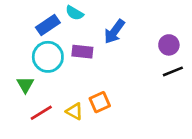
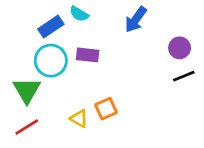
blue arrow: (114, 32) -> (136, 20), moved
green triangle: (25, 85) -> (27, 90), size x1.5
red line: (41, 113) -> (27, 127), moved

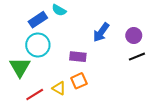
blue arrow: (136, 20) -> (101, 32), moved
purple rectangle: (88, 55) -> (78, 57), moved
red line: (27, 127) -> (35, 95), moved

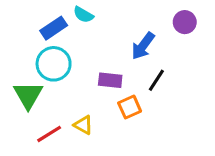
purple circle: (134, 36) -> (185, 22), moved
black line: (137, 57) -> (156, 80), moved, turned -35
orange square: (79, 81) -> (130, 107), moved

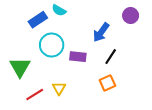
cyan circle: (54, 64) -> (52, 45), moved
orange square: (130, 107) -> (107, 83), moved
yellow triangle: (83, 125) -> (59, 88), turned 32

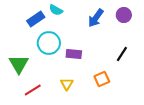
blue arrow: (101, 32) -> (96, 18), moved
black line: (111, 57) -> (122, 54), moved
yellow triangle: (59, 88) -> (67, 84), moved

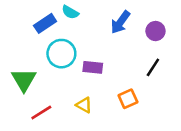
purple circle: (124, 15) -> (155, 31), moved
yellow triangle: (67, 84) -> (84, 105), turned -32

